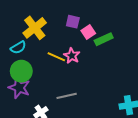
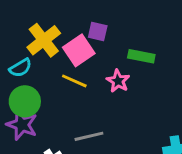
pink square: (88, 32) -> (79, 50), moved, size x1.5
green rectangle: (104, 39) -> (141, 56), turned 36
pink star: (72, 56) -> (118, 81), moved

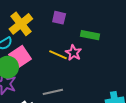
pink square: (79, 50) -> (20, 57), moved
yellow line: (74, 81) -> (58, 55), moved

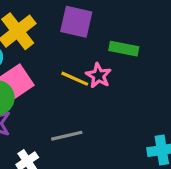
purple square: (59, 18) -> (76, 22), size x1.5

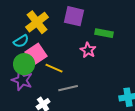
yellow line: (75, 79) -> (54, 68), moved

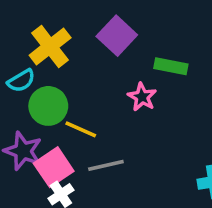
purple square: (74, 16) -> (117, 36), turned 30
pink square: (36, 54) -> (54, 167), moved
green circle: (24, 64) -> (48, 106), moved

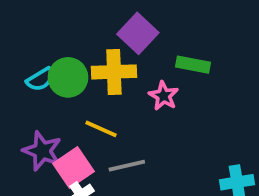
yellow cross: (50, 46) -> (114, 72), moved, turned 36
green circle: (48, 106) -> (68, 77), moved

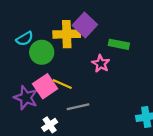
yellow cross: (114, 72) -> (67, 34), moved
cyan semicircle: (40, 79) -> (25, 39), moved
pink square: (74, 167) -> (45, 86), moved

